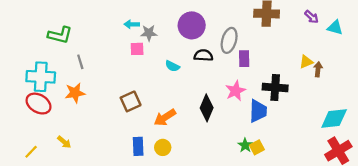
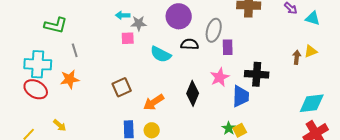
yellow triangle: (306, 62) -> (311, 51), moved
cyan semicircle: (172, 66) -> (161, 54), size x1.5

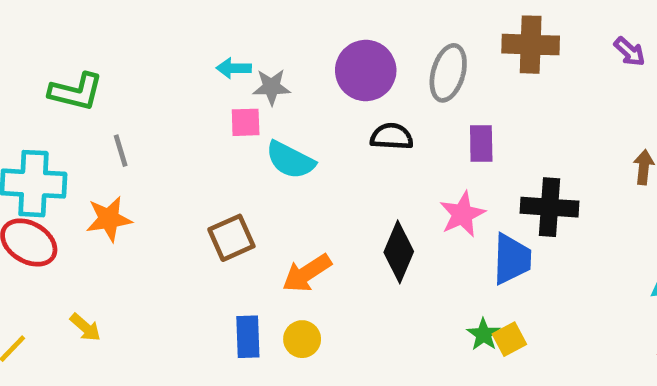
gray ellipse: (214, 30) -> (448, 73), moved
cyan semicircle: (161, 54) -> (290, 160), moved

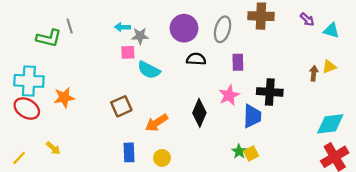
gray line: (121, 151) -> (70, 26), moved
yellow circle: (302, 339) -> (162, 158), moved

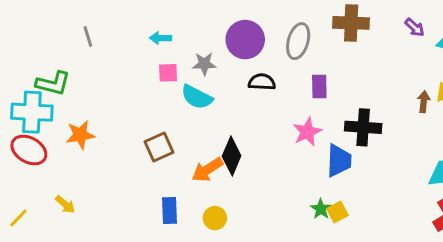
gray star: (140, 36) -> (204, 64), moved
green L-shape: (49, 38) -> (53, 83), moved
black diamond: (199, 113) -> (232, 156), moved

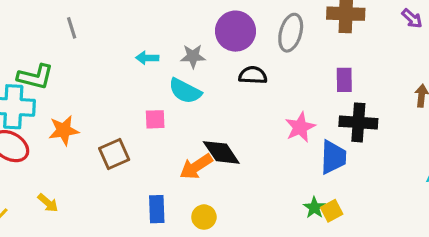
cyan arrow: (160, 38) -> (147, 58), moved
pink square: (168, 73) -> (155, 119), moved
purple rectangle: (319, 86) -> (344, 80), moved
brown square: (159, 147) -> (114, 154), moved
black diamond: (232, 156) -> (221, 152), turned -57

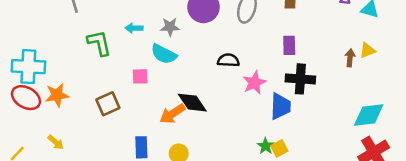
black semicircle: (253, 75) -> (228, 60), moved
green L-shape: (35, 77) -> (99, 43), moved, turned -116
orange star: (64, 130) -> (57, 95), moved

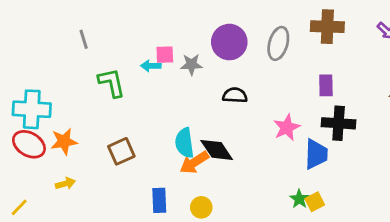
cyan semicircle: (164, 54) -> (184, 143), moved, turned 55
black semicircle: (228, 60) -> (235, 95), moved
pink square: (140, 76) -> (165, 55), moved
yellow arrow: (56, 142) -> (65, 184), moved, turned -56

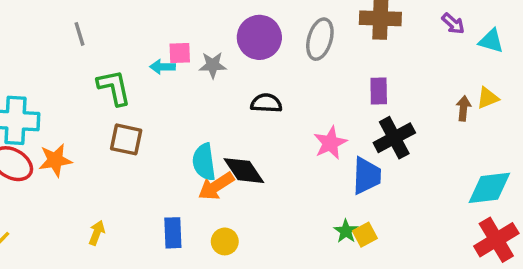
black cross: (339, 123) -> (394, 138), turned -32
brown square: (121, 151) -> (126, 139), moved, turned 36
yellow arrow: (65, 184) -> (97, 233), moved, turned -54

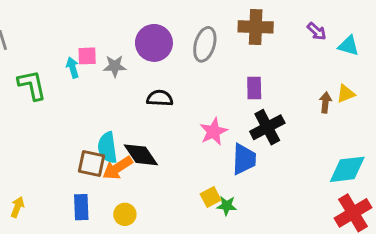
cyan arrow: (162, 67) -> (73, 68), turned 72
brown square: (126, 139) -> (91, 164), moved
green star: (346, 231) -> (227, 206), turned -30
yellow square: (365, 235) -> (211, 197), moved

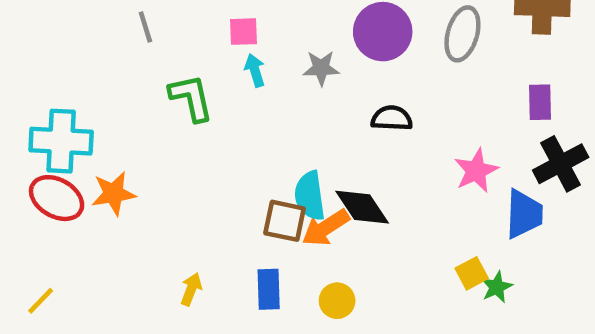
pink square: (87, 56) -> (244, 32), moved
green star: (227, 206) -> (497, 287), turned -30
yellow arrow: (17, 207) -> (191, 289), moved

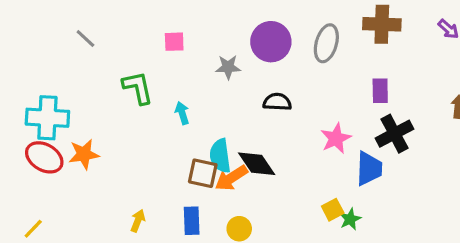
gray line: (145, 27) -> (85, 39), moved, turned -30
cyan arrow: (255, 70) -> (182, 113), moved

